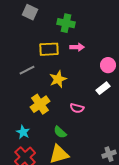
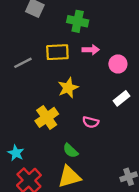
pink circle: (108, 65) -> (118, 64), moved
gray line: (27, 70) -> (23, 63), moved
cyan star: (23, 132) -> (16, 153), moved

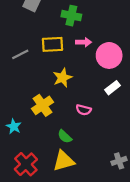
pink circle: (118, 64) -> (109, 55), size x1.5
cyan star: (16, 153) -> (14, 126), moved

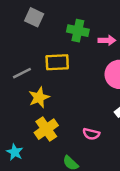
pink arrow: (84, 42) -> (107, 40), moved
yellow star: (62, 78) -> (39, 97), moved

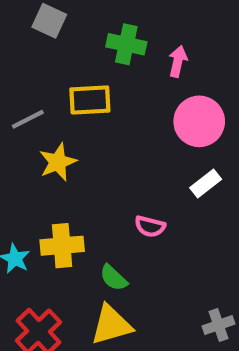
pink arrow: (107, 40) -> (178, 61), turned -77
yellow cross: (46, 129) -> (62, 246), moved, turned 30

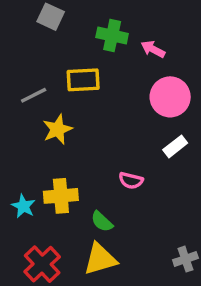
pink arrow: (178, 61) -> (153, 49), turned -75

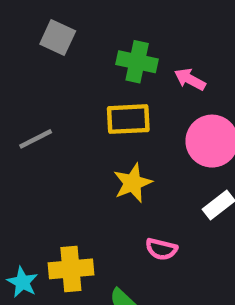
yellow rectangle: (83, 80) -> (128, 119), moved
yellow star: (57, 129) -> (133, 183), moved

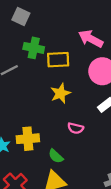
green cross: (137, 62) -> (34, 48), moved
pink arrow: (190, 79) -> (91, 39), size x1.5

